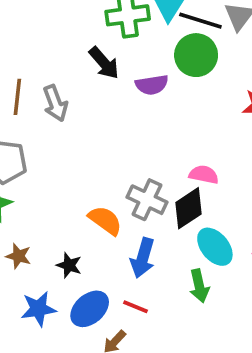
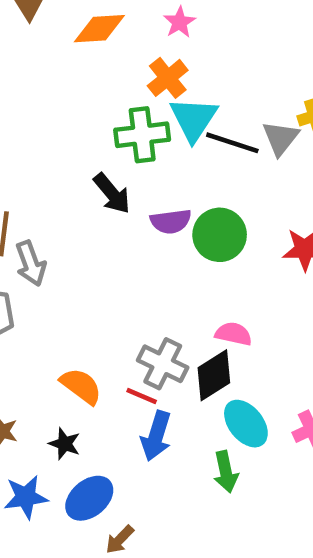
green circle: (196, 55) -> (220, 235), moved
gray arrow: (55, 103) -> (31, 263), moved
orange semicircle: (105, 220) -> (81, 386), moved
red line: (135, 307) -> (142, 396), moved

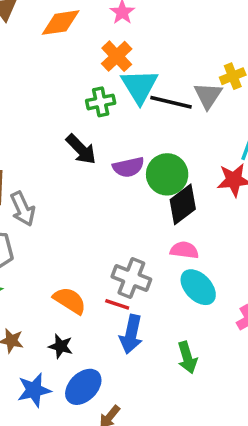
green cross: (142, 135) -> (101, 102), size x0.7
black diamond: (214, 375) -> (183, 204), moved
cyan ellipse: (246, 424) -> (198, 287), moved

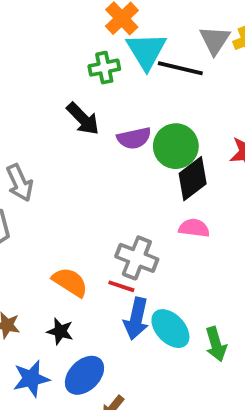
gray triangle: (208, 95) -> (215, 40), moved
cyan ellipse: (198, 287) -> (170, 329), moved
green arrow: (187, 357) -> (216, 344), moved

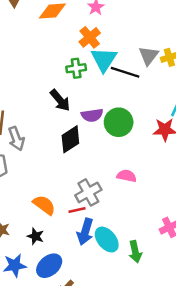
black diamond: (193, 179) -> (70, 139), moved
gray cross: (137, 258) -> (88, 192), turned 35
red line: (121, 286) -> (77, 210), turned -35

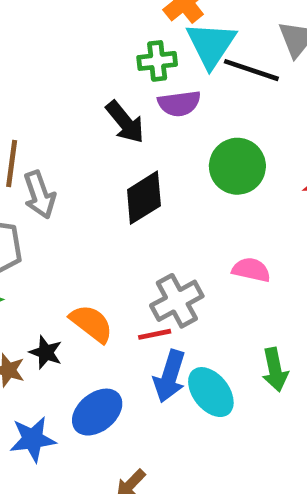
purple semicircle: (92, 115) -> (179, 104), moved
black star: (36, 236) -> (46, 352), moved
green arrow: (135, 252) -> (275, 370), moved
blue ellipse: (49, 266) -> (97, 412), moved

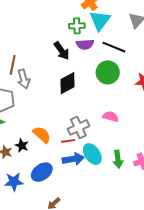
black line: (251, 70) -> (114, 47), moved
blue arrow: (170, 376) -> (73, 159), turned -120
cyan ellipse: (211, 392) -> (92, 154), moved

